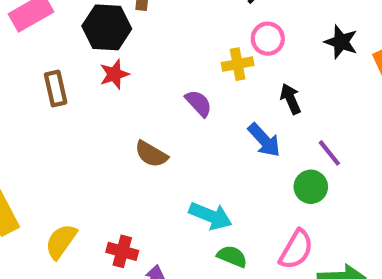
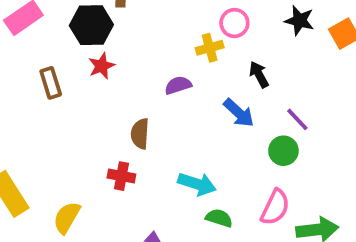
purple semicircle: (199, 103) -> (178, 85), turned -60
brown semicircle: (151, 154) -> (140, 134), turned 68
red cross: (122, 251) -> (121, 176), moved

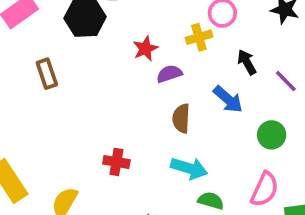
red star: (102, 66) -> (145, 49), moved
purple line: (297, 119) -> (286, 81), moved
brown semicircle: (140, 134) -> (181, 118), moved

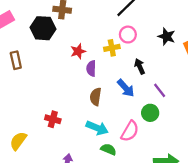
purple semicircle: (169, 74) -> (91, 68), turned -77
purple line: (286, 81) -> (160, 90), moved
pink semicircle: (265, 189) -> (130, 131), moved

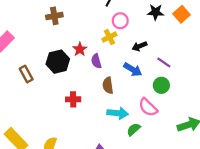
black hexagon: (43, 28) -> (58, 62), moved
black arrow: (140, 66) -> (139, 46), turned -72
red cross: (53, 119) -> (73, 99), moved
pink semicircle: (130, 131) -> (148, 107), turned 120
green semicircle: (108, 149) -> (134, 129), turned -48

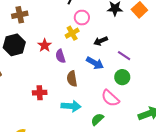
black hexagon: (58, 62) -> (14, 45), moved
cyan arrow: (118, 113) -> (71, 106), moved

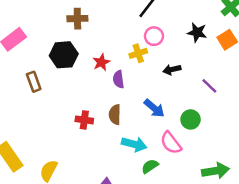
purple line: (124, 56) -> (209, 86), moved
blue arrow: (95, 63) -> (154, 108), moved
brown semicircle: (72, 79) -> (115, 115), moved
cyan arrow: (71, 106) -> (134, 144), moved

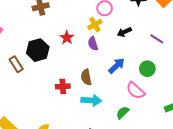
black hexagon: (64, 55) -> (38, 50), moved
purple semicircle: (118, 79) -> (93, 44), moved
blue arrow: (154, 108) -> (117, 66), turned -72
cyan arrow: (134, 144) -> (91, 100), moved

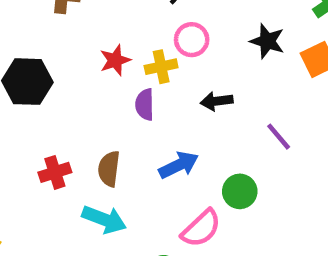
red star: (67, 38) -> (115, 60), moved
red cross: (63, 86) -> (55, 172), turned -32
pink semicircle: (135, 91) -> (201, 228), turned -102

